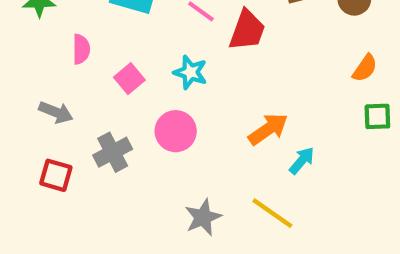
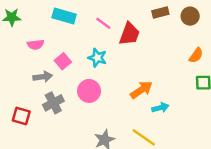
pink semicircle: (81, 49) -> (36, 45), turned 84
gray arrow: (56, 112) -> (43, 77), moved, turned -30
cyan arrow: (302, 161) -> (160, 108), turned 35

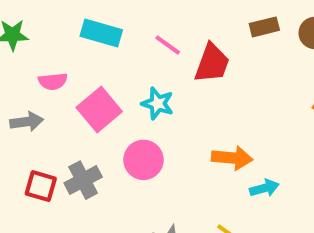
pink square: (63, 61) -> (99, 110), size x1.5
gray arrow: (43, 77) -> (27, 122), moved
orange arrow: (141, 90) -> (232, 158), turned 40
red square: (21, 116) -> (41, 186), moved

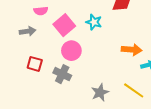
pink circle: (143, 160) -> (71, 51), moved
gray cross: (83, 180) -> (62, 74), moved, turned -36

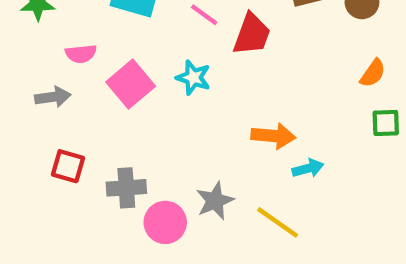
pink circle: (71, 51) -> (165, 222), moved
gray cross: (62, 74) -> (126, 188), turned -30
gray star: (100, 92) -> (215, 201), moved

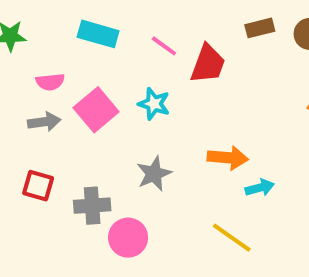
gray arrow: (53, 97) -> (44, 122), moved
gray star: (215, 201) -> (154, 174), moved

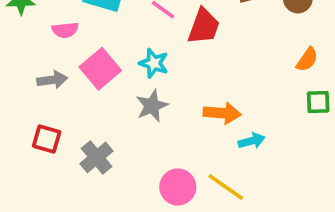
pink semicircle: (50, 82) -> (65, 30), moved
gray star: (154, 174) -> (152, 106), moved
gray cross: (92, 206) -> (96, 157), turned -36
pink circle: (128, 238) -> (178, 187), moved

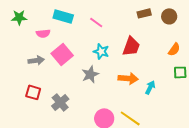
red trapezoid: (204, 26) -> (131, 46), moved
cyan star: (154, 63) -> (101, 51), moved
cyan arrow: (252, 141) -> (150, 87), moved, turned -48

